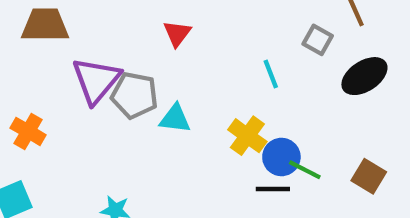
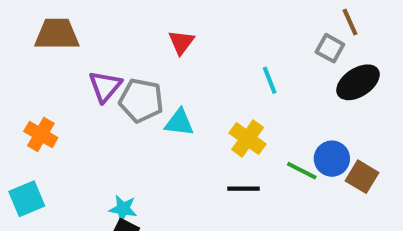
gray square: (318, 40) -> (330, 48), moved
purple triangle: (96, 80) -> (105, 86), size x0.7
blue circle: (281, 157) -> (332, 159), moved
black line: (273, 189) -> (244, 189), moved

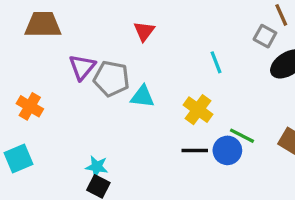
blue circle: (332, 159) -> (227, 150), moved

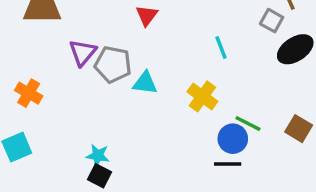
black line: (195, 150) -> (228, 164), moved

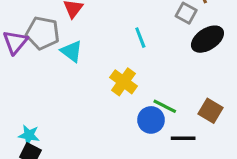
gray pentagon: (113, 64) -> (43, 33), moved
cyan triangle: (145, 83) -> (72, 51), moved, turned 30
black line: (228, 164) -> (183, 138), moved

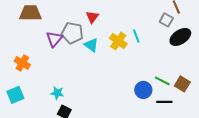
yellow cross: (124, 82) -> (118, 41), moved
green line: (165, 106) -> (162, 81), moved
cyan star: (29, 135) -> (57, 93), moved

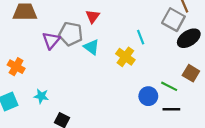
gray square: (166, 20) -> (173, 20), size x1.5
yellow cross: (118, 41) -> (125, 57), moved
brown square: (182, 84) -> (191, 73), moved
cyan star: (57, 93) -> (41, 96), moved

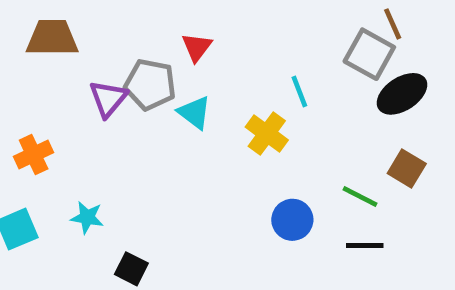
orange cross: (16, 67) -> (34, 154), turned 35
blue circle: (148, 96) -> (292, 220), moved

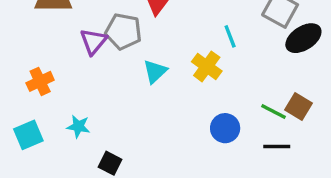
cyan triangle: (194, 113) -> (155, 71), moved, turned 40
brown square: (407, 168) -> (298, 106), moved

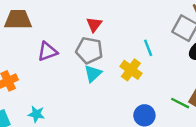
gray pentagon: (123, 31) -> (89, 50), moved
purple triangle: (93, 41) -> (47, 51), turned 30

